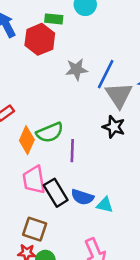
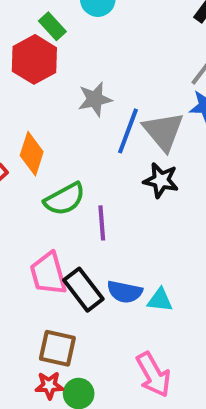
green rectangle: (54, 19) -> (52, 26), turned 48
blue line: (106, 74) -> (128, 131), moved
orange diamond: (27, 140) -> (32, 154), moved

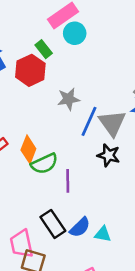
orange diamond: (32, 154) -> (28, 149), moved
pink trapezoid: (48, 274) -> (22, 244), moved
blue semicircle: (125, 292) -> (80, 227), turned -60

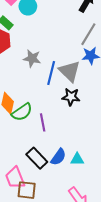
gray star: (69, 99) -> (32, 58), turned 30

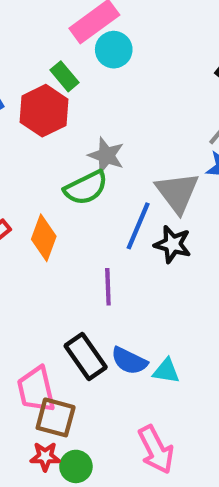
blue line: (51, 73) -> (138, 226), moved
green semicircle: (22, 112) -> (86, 188), moved
blue semicircle: (58, 157) -> (129, 361), turned 72

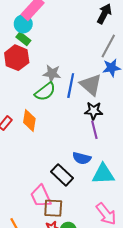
cyan circle: (114, 50) -> (23, 24), moved
blue line: (138, 226) -> (71, 86), moved
purple line: (108, 287) -> (94, 130), moved
blue semicircle: (129, 361) -> (82, 158), moved
cyan triangle: (166, 371) -> (103, 174), size x1.6

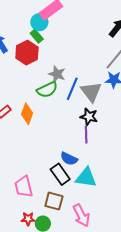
black rectangle: (62, 175) -> (60, 174), moved
brown square: (53, 208) -> (54, 201), moved

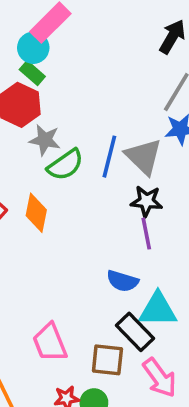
gray star: (57, 74) -> (45, 140), moved
black rectangle: (60, 174) -> (135, 332), moved

